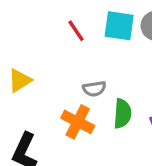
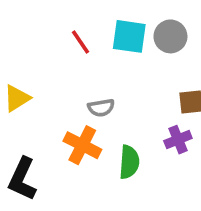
green semicircle: (122, 114) -> (129, 162), moved

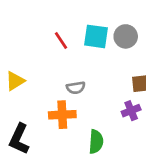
orange cross: (82, 145) -> (62, 115), turned -30
green semicircle: (129, 162) -> (96, 142), moved

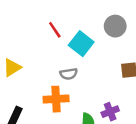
cyan square: (96, 36) -> (81, 44), moved, turned 30
purple cross: (131, 111) -> (110, 112), moved

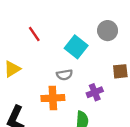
red line: (55, 30) -> (34, 34), moved
purple cross: (110, 112) -> (95, 92), moved

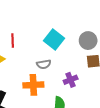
gray circle: (108, 31) -> (88, 41), moved
red line: (34, 34) -> (13, 41), moved, turned 32

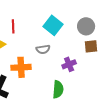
orange cross: (33, 85) -> (21, 67), moved

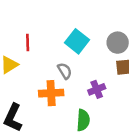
gray semicircle: (43, 49) -> (65, 71), turned -112
orange cross: (21, 67) -> (51, 93), moved

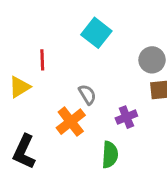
cyan square: (77, 41) -> (96, 33), moved
orange cross: (51, 93) -> (71, 122), turned -35

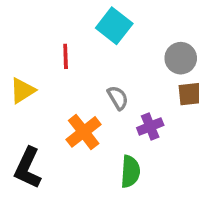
red line: (42, 60) -> (66, 56), moved
gray semicircle: (87, 95) -> (118, 98), moved

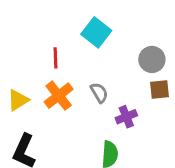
yellow triangle: (22, 91) -> (18, 100), moved
orange cross: (84, 132) -> (59, 96), moved

